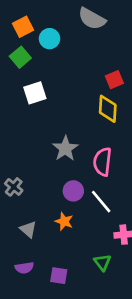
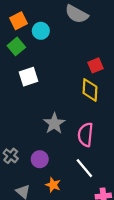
purple circle: (73, 191) -> (40, 159), moved

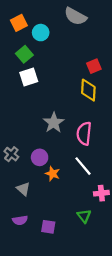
green square: (16, 46) -> (24, 54), moved
orange star: (53, 185) -> (53, 174), moved

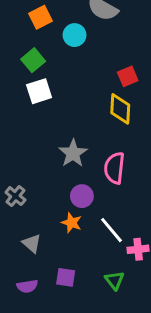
orange square: (19, 23) -> (41, 17), moved
cyan circle: (41, 33) -> (75, 35), moved
purple circle: (40, 157) -> (82, 196), moved
white line: (83, 166) -> (111, 230), moved
purple square: (48, 227) -> (66, 277), moved

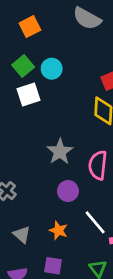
cyan circle: (75, 35) -> (52, 69), moved
orange star: (72, 223) -> (58, 230), moved

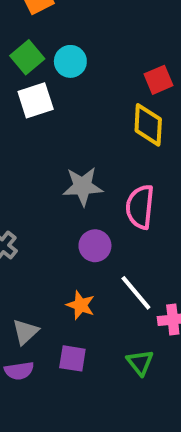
gray star: (60, 152) -> (83, 186), turned 30
gray triangle: (22, 235) -> (25, 332), moved, turned 36

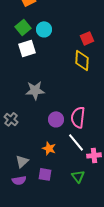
gray star: (83, 186) -> (35, 90), moved
pink semicircle: (140, 207) -> (78, 117), moved

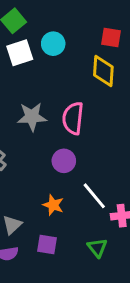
cyan circle: (44, 29) -> (53, 44), moved
red square: (87, 38) -> (111, 38), turned 32
pink semicircle: (78, 117) -> (73, 118), moved

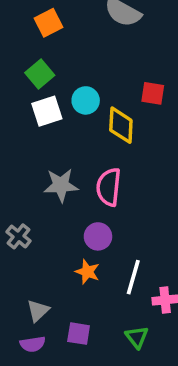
yellow diamond: (103, 71) -> (121, 125), moved
white line: (94, 196) -> (133, 277), turned 56
orange star: (53, 205) -> (87, 272), moved

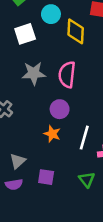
white square: (47, 111) -> (25, 34), moved

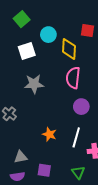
pink semicircle: (67, 75) -> (73, 78), moved
purple circle: (60, 109) -> (81, 107), moved
gray triangle: (18, 161) -> (21, 157), turned 32

